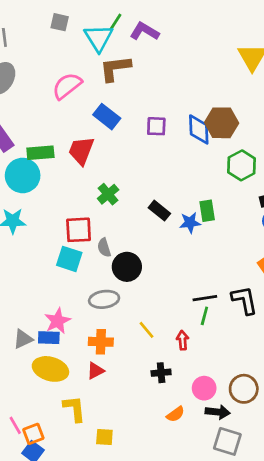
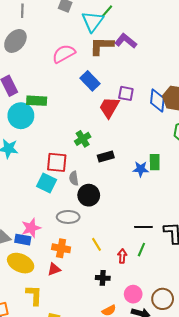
purple L-shape: (145, 31) -> (126, 41), moved
red trapezoid: (81, 151) -> (109, 107), moved
black rectangle: (159, 211) -> (106, 157), moved, turned -63
green line: (204, 316) -> (141, 250), moved

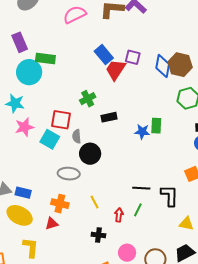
blue rectangle: (90, 81) -> (104, 55), moved
pink star: (31, 228) -> (24, 127), moved

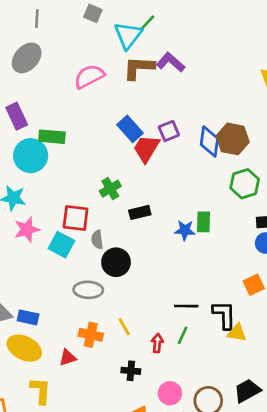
purple square: (133, 57) -> (169, 131), turned -35
orange cross: (60, 204) -> (91, 335), moved
yellow triangle: (186, 224) -> (237, 333), moved

